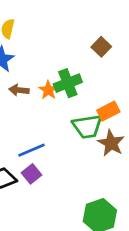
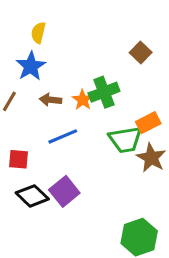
blue line: (31, 150) -> (63, 136), moved
purple square: (31, 174) -> (64, 191), size x1.4

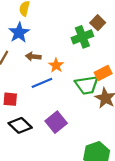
green cross: (104, 92) -> (82, 37), moved
orange star: (83, 100) -> (56, 65), moved
purple square: (64, 191) -> (56, 122), moved

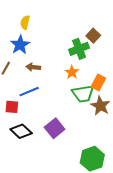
orange star: (56, 65) -> (72, 72), moved
orange rectangle: (103, 73) -> (98, 82), turned -35
blue line: (42, 83) -> (29, 92), moved

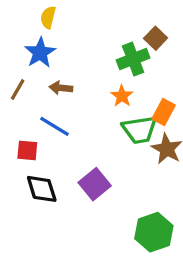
blue line: (29, 92) -> (55, 126), turned 54
black diamond: (21, 131) -> (42, 189), turned 30

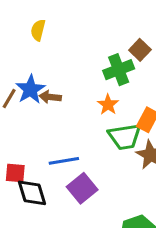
blue star: (40, 53) -> (30, 89), moved
blue line: (55, 126) -> (64, 161), moved, turned -40
red square: (27, 150) -> (15, 173), moved

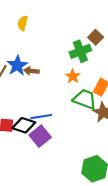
green trapezoid: (125, 137) -> (85, 99), turned -150
purple square: (82, 188) -> (40, 136), moved
black diamond: (32, 193) -> (24, 125), moved, turned -55

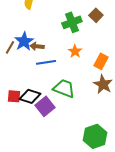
green cross: (80, 51) -> (72, 22), moved
green trapezoid: (85, 99) -> (64, 88), moved
blue line: (41, 117) -> (46, 62), moved

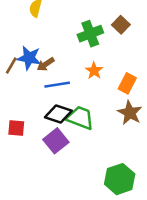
blue star: (24, 41) -> (29, 58), turned -30
brown arrow: (37, 46) -> (46, 64), turned -40
black diamond: (30, 96) -> (58, 114), moved

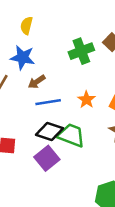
blue star: (29, 58) -> (23, 57), moved
orange star: (94, 71) -> (86, 100), moved

